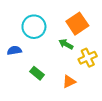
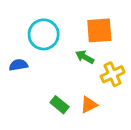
orange square: (77, 24) -> (99, 30), turned 30
green rectangle: (37, 73) -> (60, 105), moved

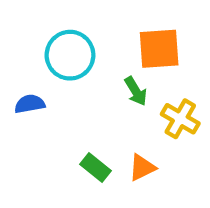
green arrow: (85, 57) -> (136, 91), turned -150
yellow cross: (113, 74) -> (180, 119), turned -35

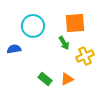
yellow cross: (180, 119) -> (85, 56), turned 36

